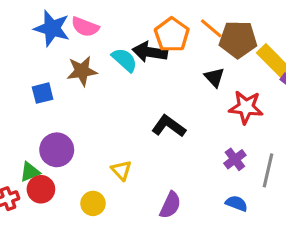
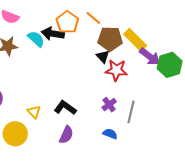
brown pentagon: (238, 39) -> (110, 39), moved
black triangle: (214, 77) -> (103, 57), moved
black L-shape: (169, 126) -> (65, 108), moved
yellow circle: (93, 203) -> (15, 134), size x1.5

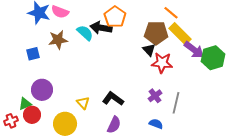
orange line: (93, 18) -> (171, 13), moved

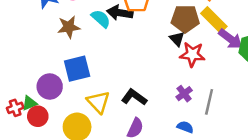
blue square: (33, 54) -> (77, 69), moved, size x1.6
yellow triangle: (83, 103) -> (98, 102), size x1.5
red cross: (11, 121) -> (15, 108), moved

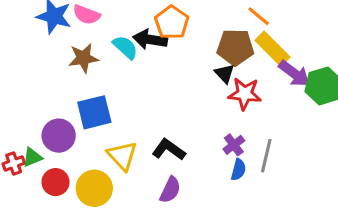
red circle: (38, 116) -> (56, 182), moved
blue semicircle: (185, 127) -> (238, 170), moved, turned 84

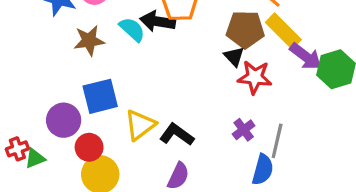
yellow triangle: (122, 156) -> (140, 125), moved, turned 36
green triangle: (32, 157) -> (35, 158), moved
blue semicircle: (238, 170) -> (263, 170), moved, size x1.4
red circle: (56, 182) -> (89, 147), moved

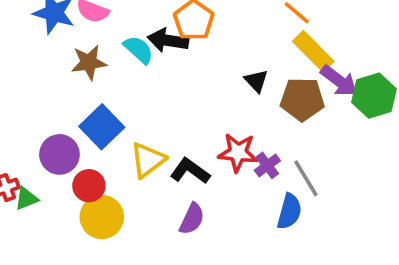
brown pentagon: (245, 29) -> (302, 99), moved
red star: (255, 77) -> (238, 153), moved
blue square: (100, 96) -> (102, 127), turned -30
gray line: (277, 141) -> (306, 178), turned -44

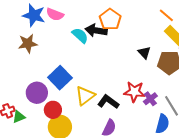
brown star: (89, 62) -> (28, 44), moved

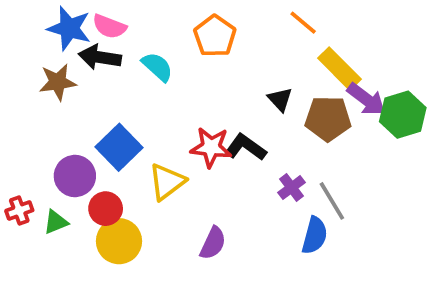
orange line: (166, 15) -> (303, 23), moved
black arrow: (96, 30) -> (100, 57), moved
red star: (134, 92) -> (211, 147), moved
black L-shape: (108, 102) -> (246, 147), moved
green triangle: (19, 117) -> (56, 222), moved

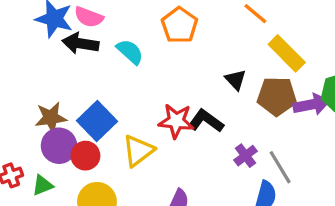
brown star: (58, 82) -> (51, 118), moved
purple arrow: (366, 99) -> (311, 104), moved, turned -48
red circle: (106, 209) -> (85, 156), moved

